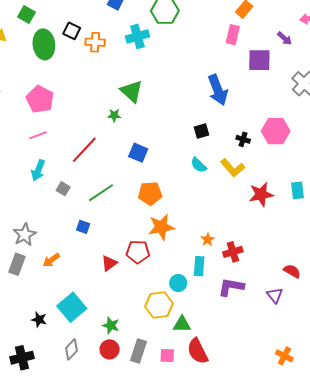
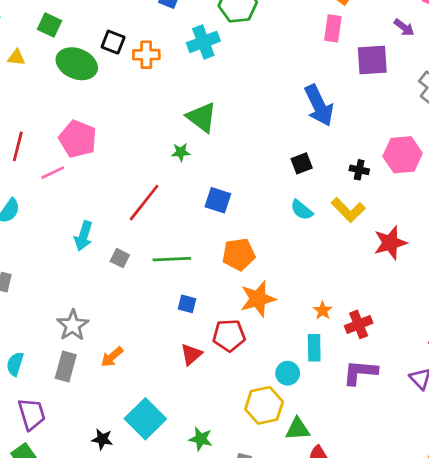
green ellipse: (44, 44) -> (77, 64), turned -56
pink line: (38, 135) -> (53, 173), moved
green line: (101, 193) -> (172, 259), turned 36
blue square: (83, 227) -> (187, 304), moved

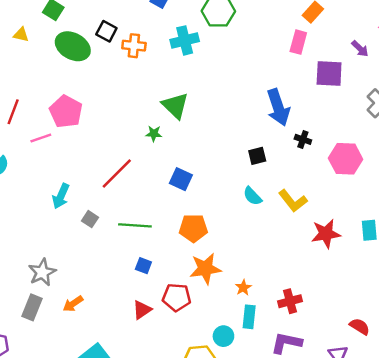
black cross: (359, 170) -> (303, 139), moved
orange star: (323, 311) -> (243, 288), moved

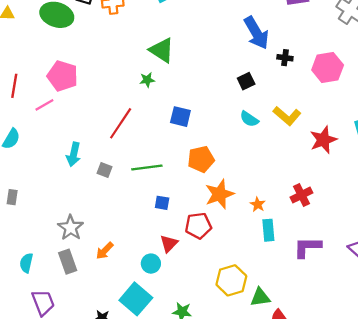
red cross: (290, 301) -> (301, 195), moved
gray rectangle: (32, 307) -> (68, 262), turned -30
cyan circle: (223, 336) -> (151, 264), moved

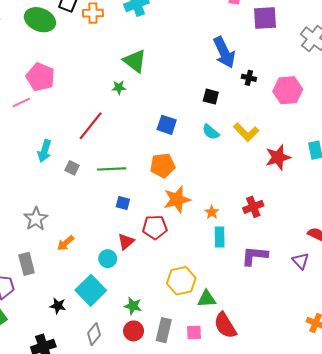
black square: (246, 81) -> (211, 97), turned 35
blue square: (180, 117) -> (167, 125), moved
gray rectangle: (68, 262) -> (27, 264), moved

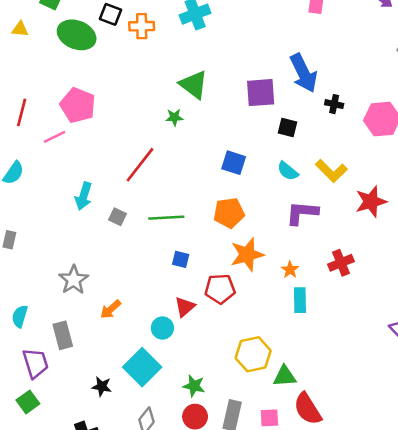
purple square: (265, 18) -> (261, 93), moved
purple L-shape: (255, 256) -> (302, 213), moved

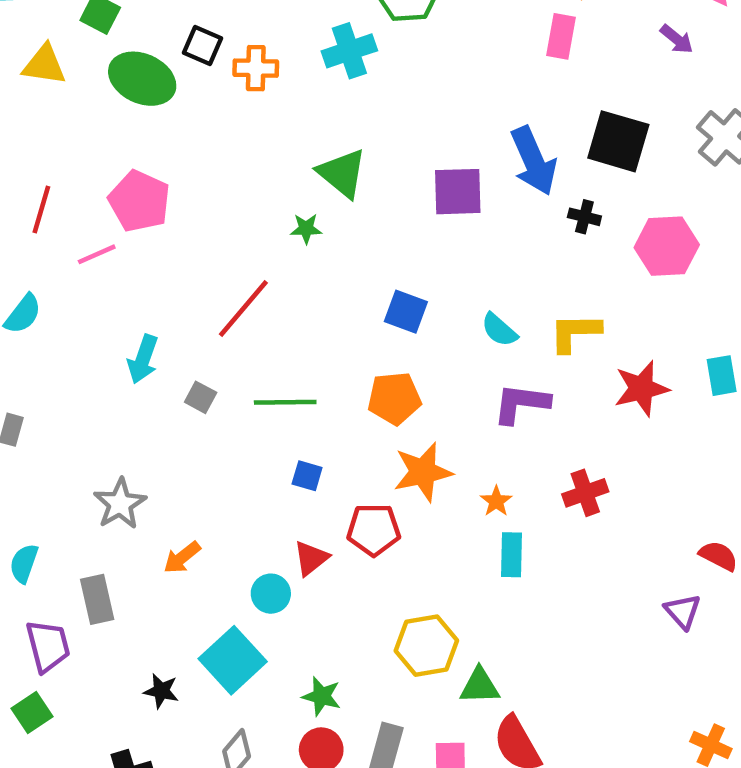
yellow triangle: (20, 29) -> (44, 65), size x1.5
black square: (288, 127) -> (618, 141), moved, size x1.8
yellow L-shape: (331, 171) -> (575, 332), turned 132

